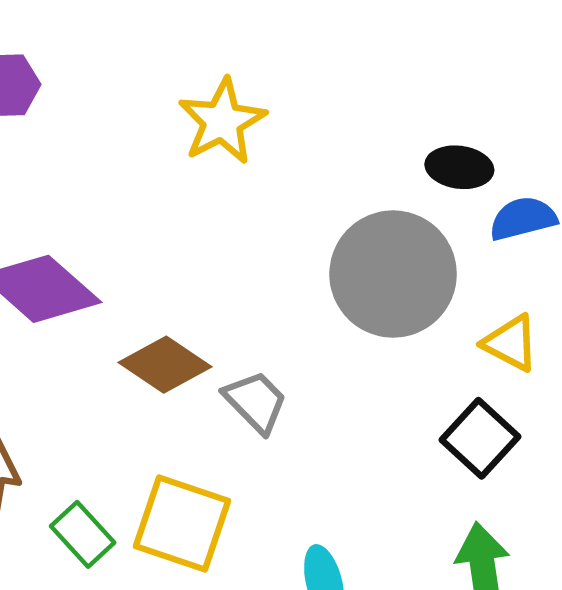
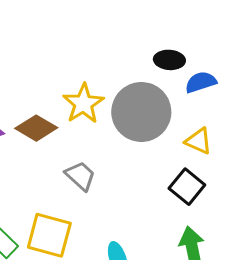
yellow star: (222, 121) -> (83, 104), moved
brown diamond: (165, 365) -> (36, 128), moved

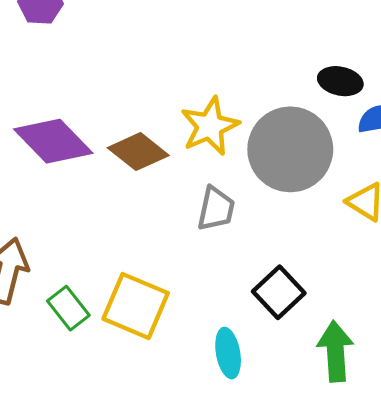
gray trapezoid: (80, 176) -> (216, 209), moved, turned 52
black square: (187, 187) -> (279, 292), moved

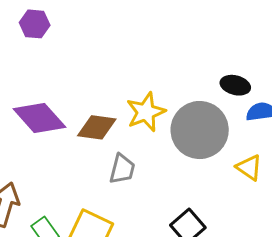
brown diamond: (138, 152) -> (97, 127), turned -33
gray trapezoid: (216, 209) -> (122, 169), moved

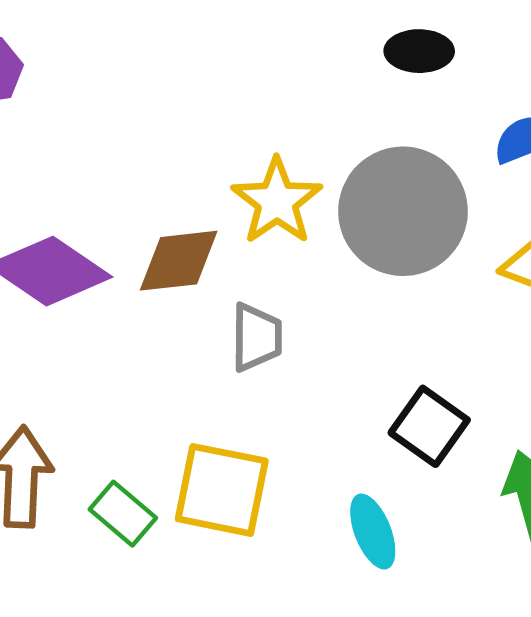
black ellipse: (235, 85) -> (419, 51), moved

